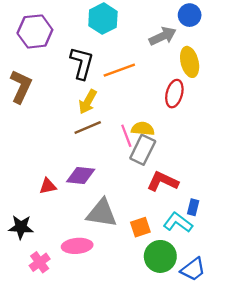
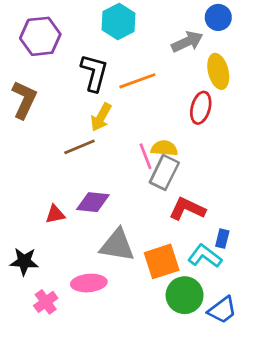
brown line: (88, 128) -> (79, 147), moved
orange square: (140, 227) -> (162, 261), size x1.5

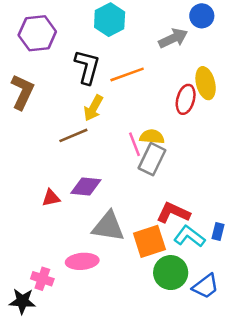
yellow ellipse: (218, 71) -> (206, 83), moved
red L-shape: (187, 209) -> (173, 213), moved
blue rectangle: (222, 239) -> (218, 231), moved
black star: (24, 261) -> (22, 301), moved
pink cross: (46, 302) -> (42, 279), turned -35

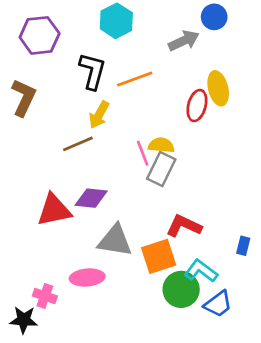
red triangle: (51, 198) -> (54, 210), size x1.8
blue rectangle: (218, 231) -> (243, 246), moved
cyan L-shape: (189, 236) -> (201, 271), moved

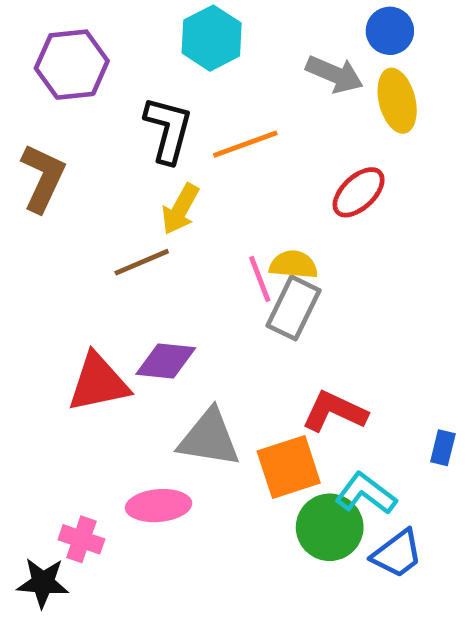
gray arrow: (184, 41) -> (334, 74), turned 48
yellow ellipse: (218, 88) -> (397, 101), moved
red ellipse: (197, 106) -> (359, 192), turned 32

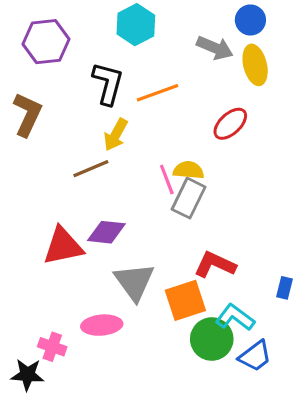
gray triangle: (209, 438) -> (134, 282), turned 45

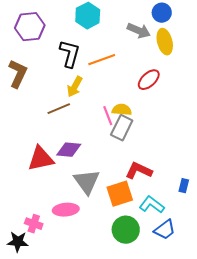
green circle: (212, 339) -> (126, 230), moved

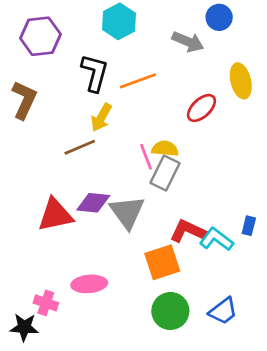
yellow ellipse: (165, 42) -> (241, 81), moved
gray triangle: (87, 182) -> (127, 212), moved
blue rectangle: (184, 186) -> (249, 226), moved
cyan L-shape: (152, 205) -> (216, 239), moved

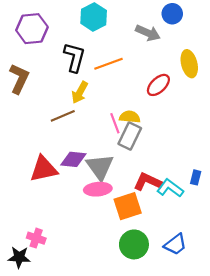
pink ellipse: (89, 284) -> (98, 189), moved

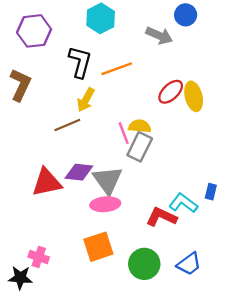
yellow ellipse: (189, 64) -> (194, 96), moved
red L-shape: (148, 182) -> (161, 217), moved
orange square: (128, 206) -> (98, 247), moved

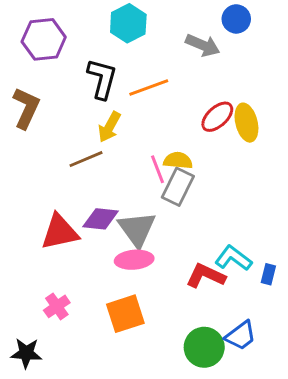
blue rectangle: (211, 192) -> (268, 274), moved
pink cross: (39, 257) -> (57, 306), moved, turned 36
green circle: (144, 264) -> (204, 347), moved

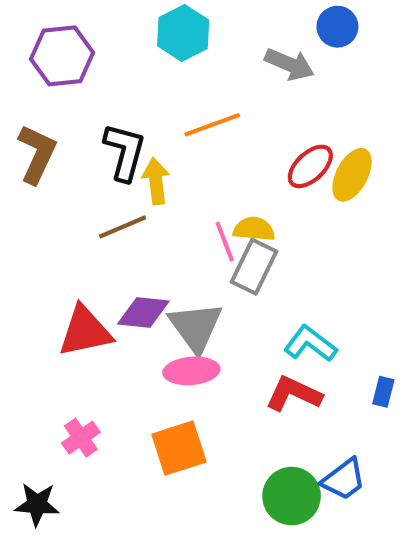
black L-shape: (102, 79) -> (125, 152), moved
yellow ellipse: (246, 123) -> (352, 175), turned 42
yellow arrow: (109, 127) -> (156, 181), turned 144
cyan L-shape: (233, 258) -> (310, 344), moved

